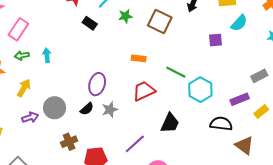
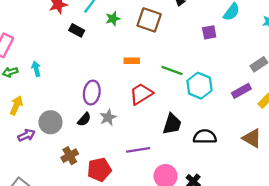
black semicircle: (221, 124) -> (205, 137), moved
purple line: (135, 144) -> (138, 150), turned 40

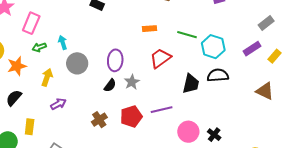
gray circle: (51, 122) -> (77, 63), moved
black semicircle: (205, 137) -> (218, 75), moved
red pentagon: (99, 170) -> (131, 117), moved

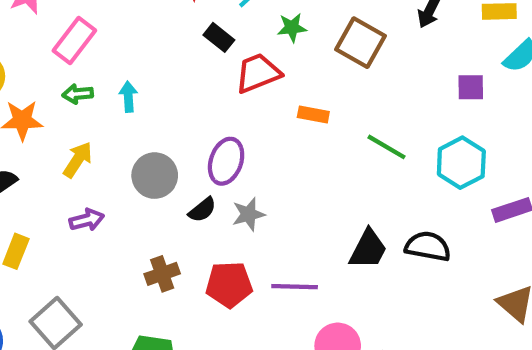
cyan hexagon: (213, 47) -> (461, 163), moved
red trapezoid: (160, 58) -> (258, 73), moved
gray circle: (77, 63) -> (155, 176), moved

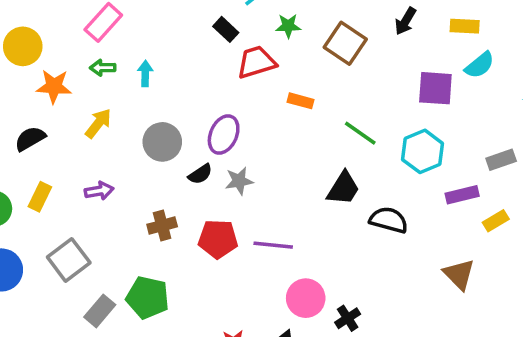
purple square: (471, 87) -> (435, 88), size x1.5
purple arrow: (87, 220) -> (99, 191), moved
black trapezoid: (368, 249) -> (343, 188), moved

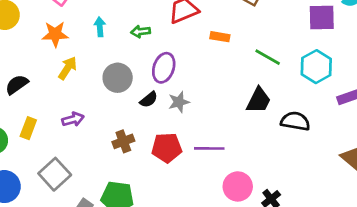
green arrow: (103, 68) -> (141, 32), moved
orange star: (54, 86) -> (55, 34), moved

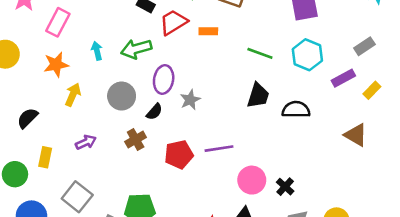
green arrow: (141, 32) -> (136, 49), size x1.6
orange rectangle: (220, 37) -> (208, 31), moved
gray star: (179, 102) -> (190, 100), moved
brown cross: (123, 141) -> (136, 140), moved

